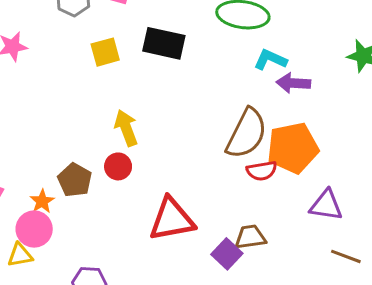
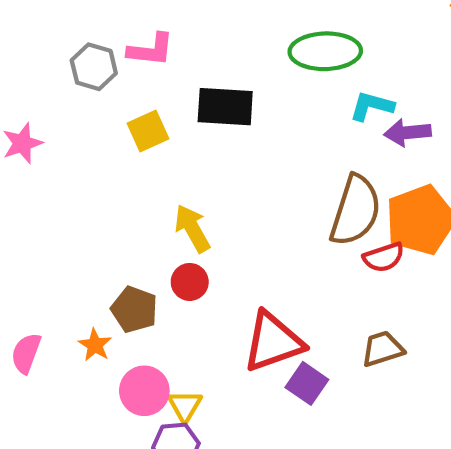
pink circle: (34, 229) -> (144, 391), moved
purple square: (227, 254) -> (307, 383), moved
yellow triangle: (20, 255) -> (185, 406), moved, turned -40

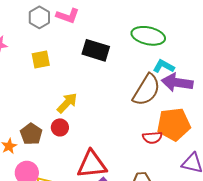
yellow square: (148, 131) -> (41, 60), moved
purple arrow: (408, 133) -> (177, 83), size x1.4
brown semicircle: (355, 210) -> (147, 90), moved
yellow arrow: (192, 228) -> (67, 103), turned 60

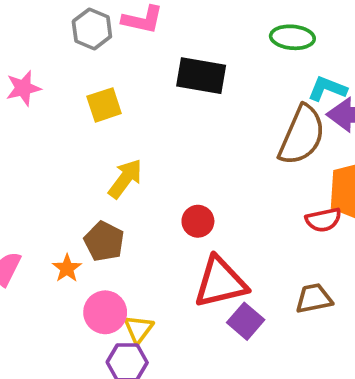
green ellipse: (148, 36) -> (292, 37), size x0.7
yellow arrow: (67, 103) -> (125, 179), moved
red circle: (60, 127) -> (198, 221), moved

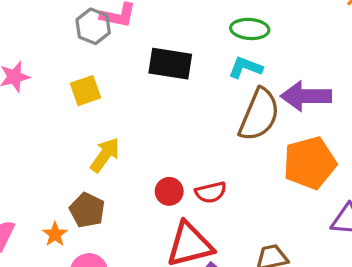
gray hexagon: (92, 29) -> (93, 26), moved
cyan L-shape: (327, 89) -> (245, 68), moved
red semicircle: (323, 220) -> (211, 192), moved

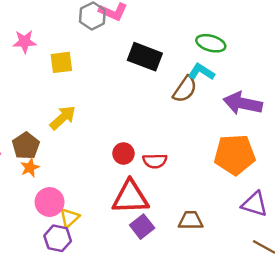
yellow square: (86, 91) -> (61, 62), moved
brown semicircle: (259, 115) -> (185, 89), moved, size x0.7
yellow arrow: (105, 155) -> (63, 118), moved
brown pentagon: (87, 210) -> (26, 146), moved

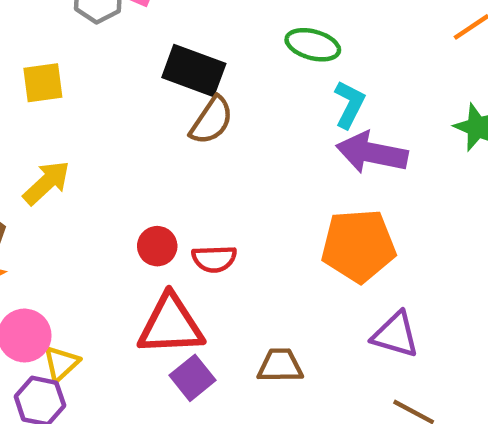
cyan L-shape: (201, 72) -> (349, 104), moved, turned 85
brown semicircle: (185, 89) -> (211, 121), moved

